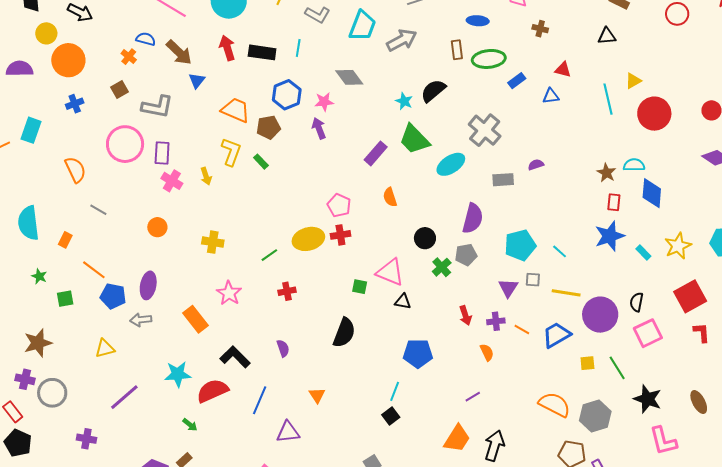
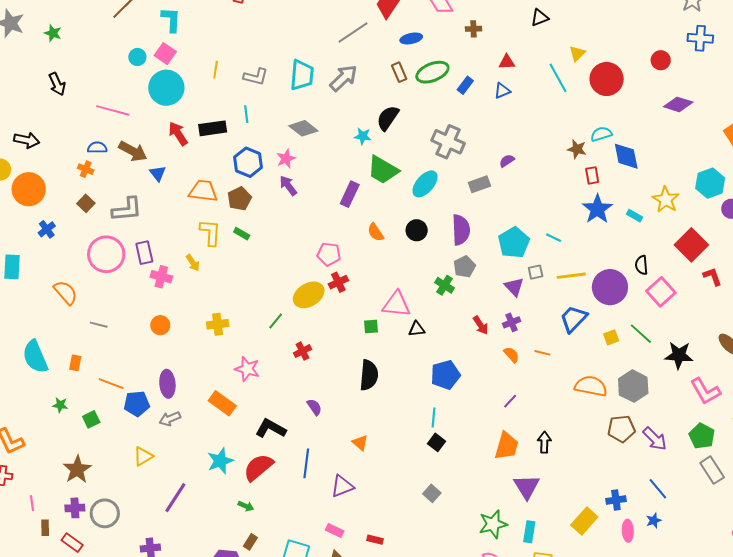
black circle: (425, 238) -> (417, 230), moved
orange line: (522, 329) -> (542, 353), moved
black arrow: (494, 446) -> (544, 442), size x0.7

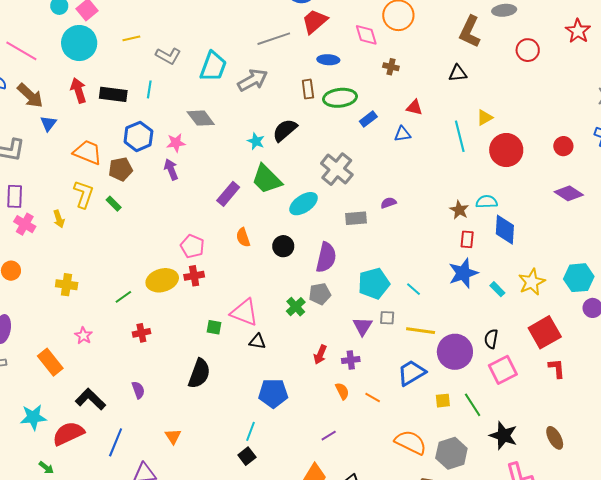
yellow line: (216, 70) -> (131, 38), turned 54
red arrow: (481, 325) -> (320, 355), turned 42
pink star: (247, 369) -> (83, 336), size x0.7

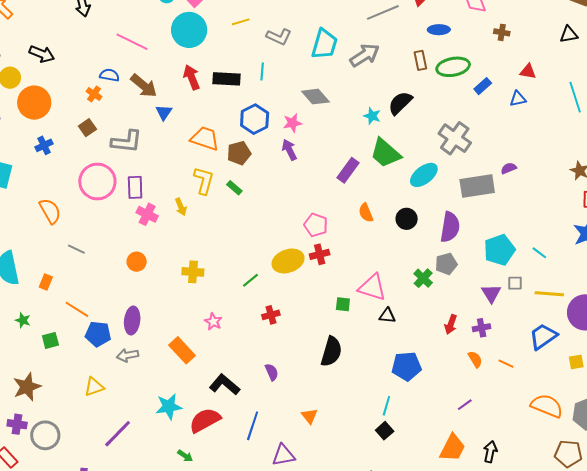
gray rectangle: (356, 218) -> (477, 186), size x1.6

